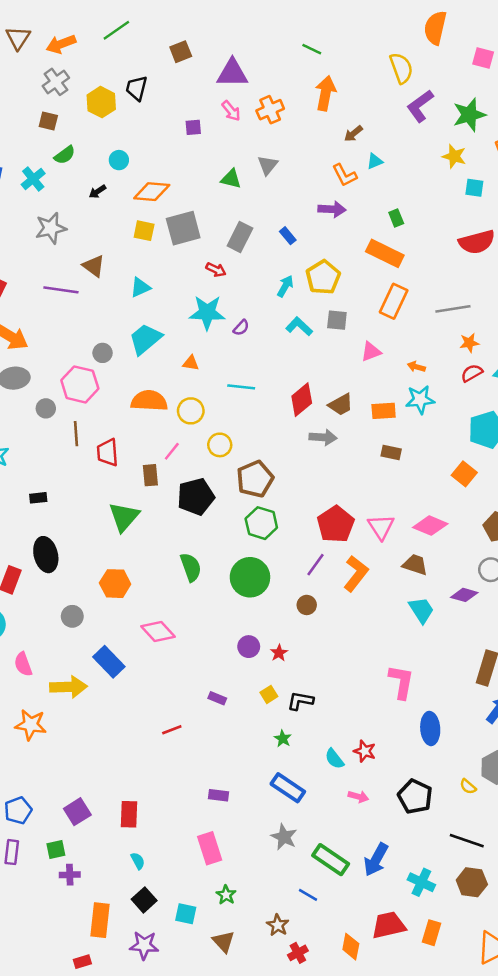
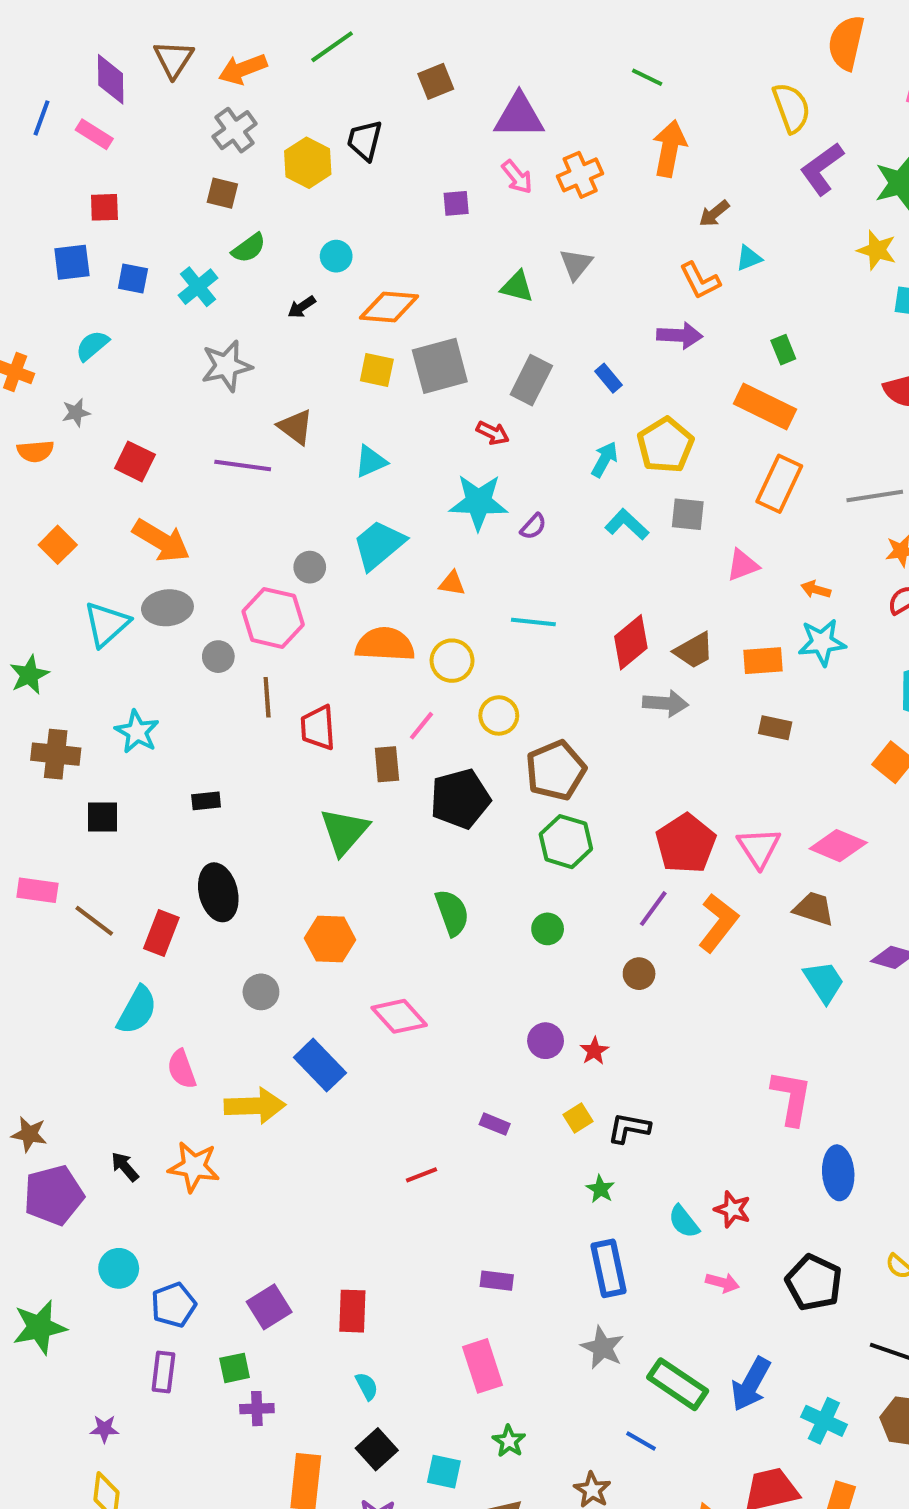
green circle: (250, 577) -> (548, 929), size x0.5
blue rectangle: (288, 788) -> (609, 1268), turned 44

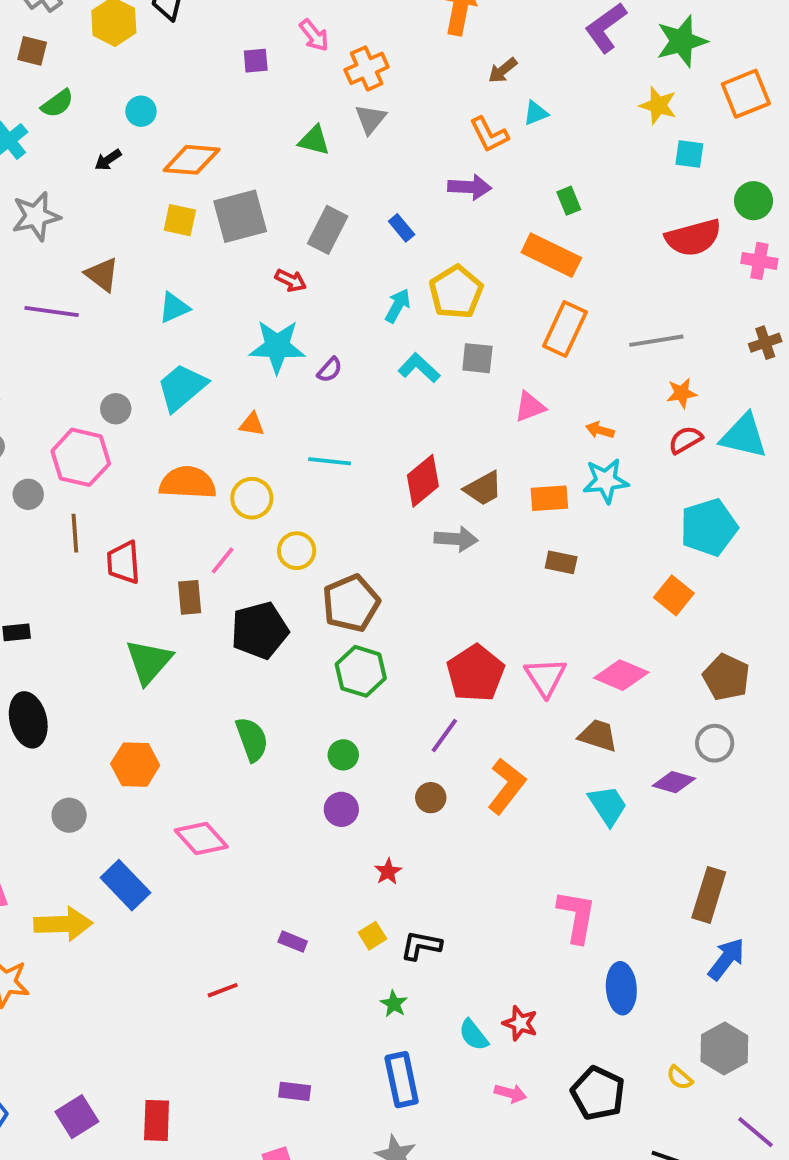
orange cross: (580, 175) -> (367, 68), moved
orange L-shape: (718, 923) -> (507, 786), moved
purple circle: (546, 1041) -> (341, 809), moved

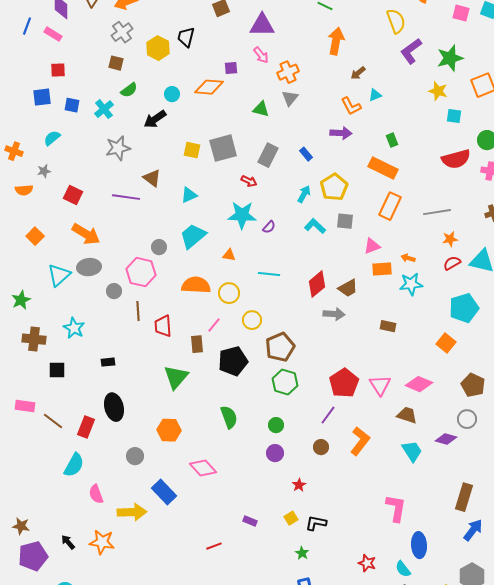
black arrow: (108, 160) -> (155, 119), size x1.6
orange diamond: (192, 160) -> (209, 87), moved
orange rectangle: (549, 498) -> (382, 269), moved
cyan semicircle: (474, 1035) -> (403, 569), moved

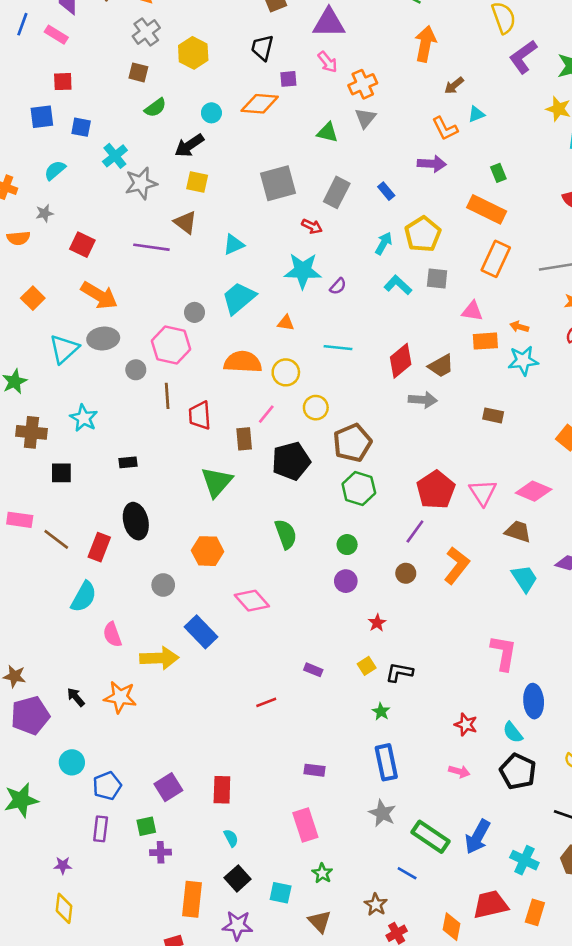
black trapezoid: (186, 37) -> (262, 48), moved
cyan cross: (104, 109) -> (115, 156), moved
yellow square: (192, 150) -> (197, 182), moved
pink triangle: (372, 246) -> (472, 311), turned 30

